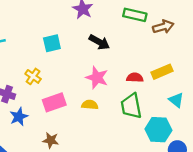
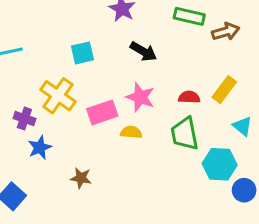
yellow rectangle: (162, 72) -> (224, 90), turned -30
yellow cross: (33, 76) -> (58, 96), size x1.6
pink rectangle: (54, 102) -> (102, 112), moved

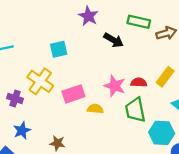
black arrow: (143, 51) -> (114, 40), moved
pink star: (140, 97) -> (115, 86), moved
blue star: (40, 147) -> (22, 131), moved

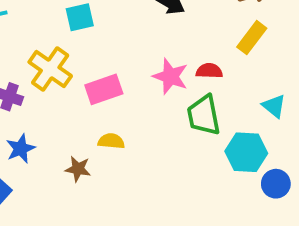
yellow rectangle: (165, 77) -> (252, 38), moved
yellow semicircle: (95, 109) -> (111, 141), moved

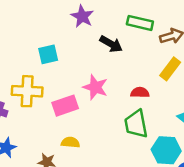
yellow cross: (50, 69) -> (27, 91), turned -32
pink star: (170, 76) -> (95, 87), moved

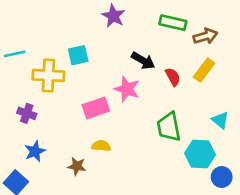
black arrow: (111, 44) -> (143, 61), moved
yellow cross: (27, 91) -> (48, 75), moved
red semicircle: (140, 93) -> (173, 77), moved, turned 60

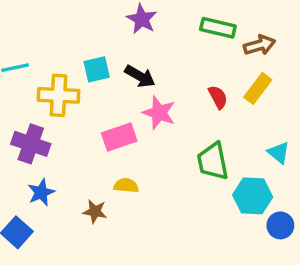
black arrow: (143, 61) -> (140, 76), moved
purple cross: (27, 113) -> (31, 144), size x1.5

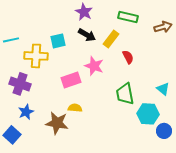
brown arrow: (260, 45) -> (163, 27), moved
black arrow: (140, 76) -> (87, 35), moved
yellow rectangle: (258, 88) -> (111, 39), moved
brown star: (95, 212) -> (57, 123), size x1.6

